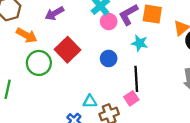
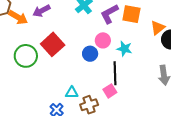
pink circle: (109, 22) -> (103, 40), moved
orange arrow: (27, 35) -> (18, 17), moved
cyan star: (140, 43) -> (124, 49), moved

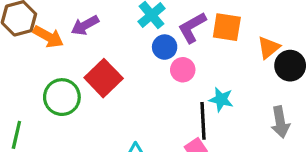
cyan star: (124, 49) -> (221, 99), moved
blue circle: (90, 54) -> (165, 47), moved

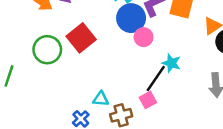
blue circle: (165, 47) -> (131, 18), size x1.5
black line: (203, 121) -> (156, 79), turned 32

